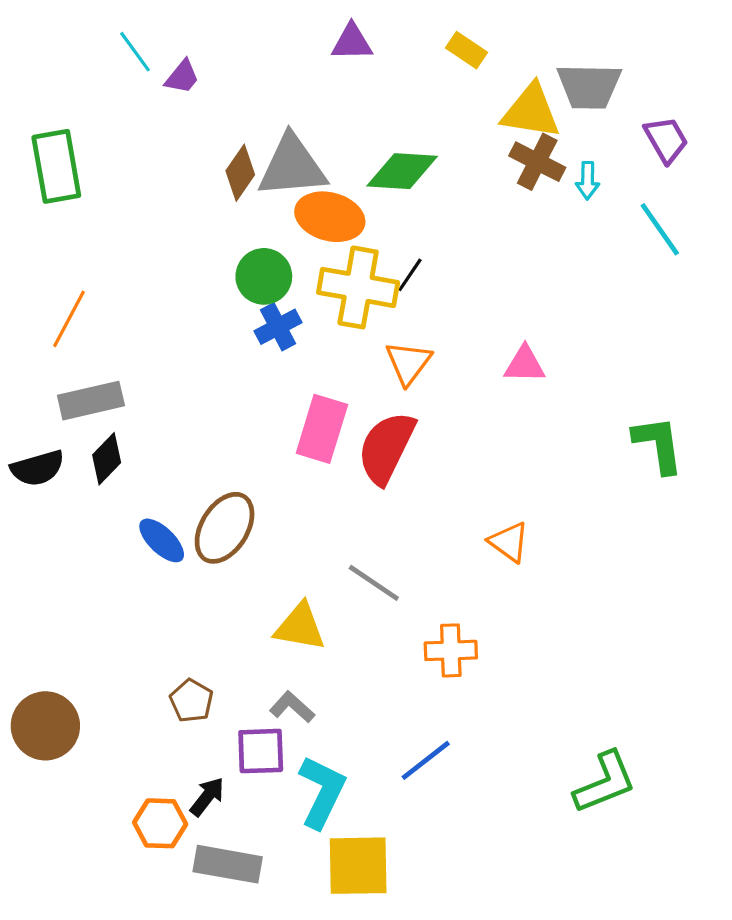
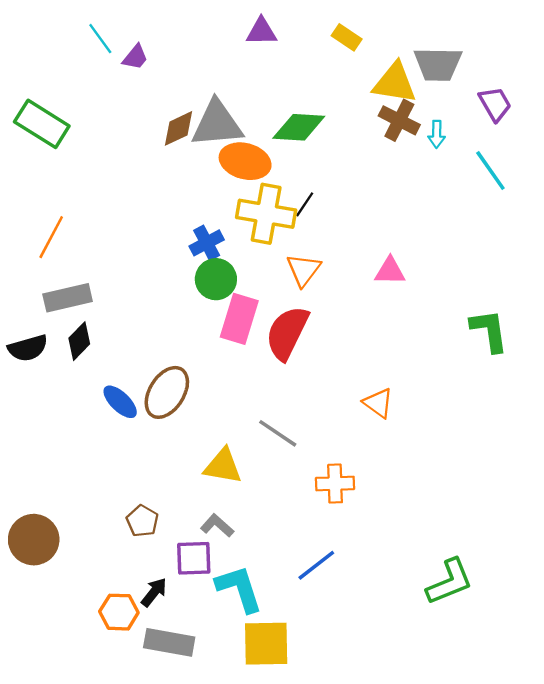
green rectangle: (56, 166) -> (42, 124), turned -48
brown diamond: (240, 173) -> (179, 128), turned 30
green circle: (264, 276) -> (216, 279), moved
cyan L-shape: (322, 792) -> (239, 589), turned -44

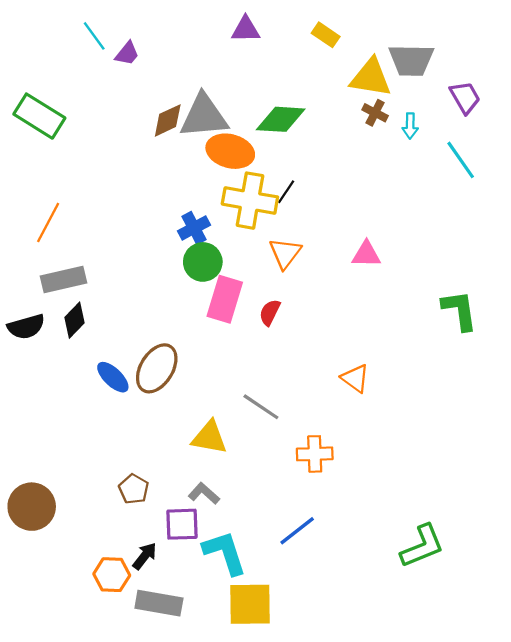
brown cross: (399, 120) -> (375, 113), size x0.7
red semicircle: (287, 333) -> (270, 312), size x0.5

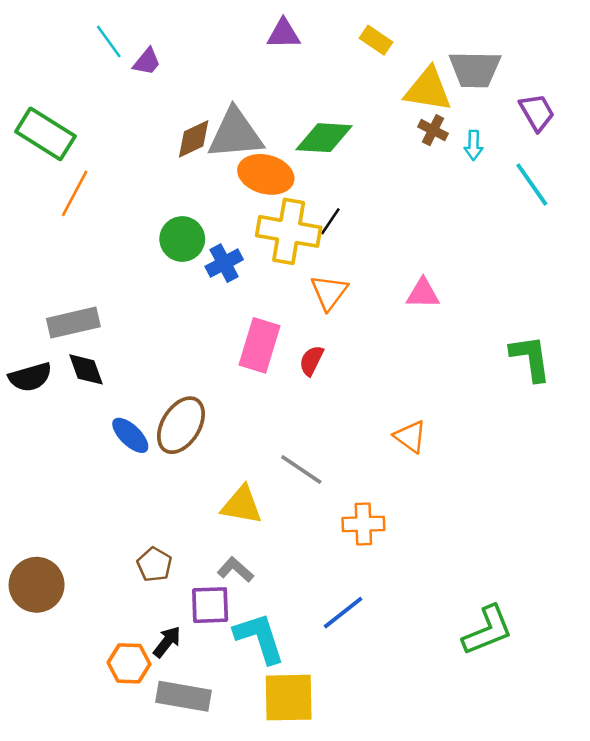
orange line: (48, 222) -> (75, 193), moved
green circle: (203, 262) -> (182, 239), moved
black diamond: (74, 320) -> (86, 369), turned -64

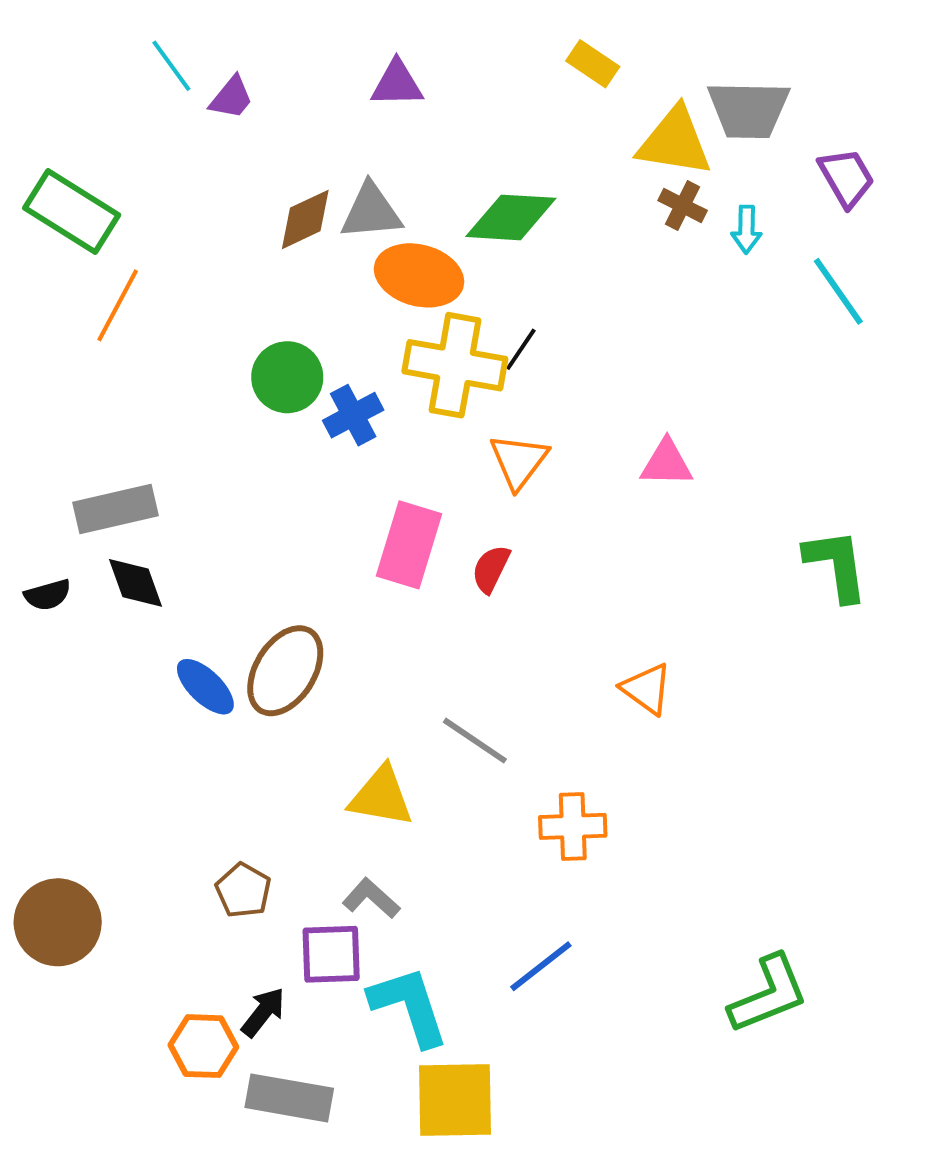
purple triangle: (284, 34) -> (397, 84), moved
gray triangle: (235, 134) -> (371, 211), size x0.7
black semicircle: (30, 377) -> (48, 595), size x0.7

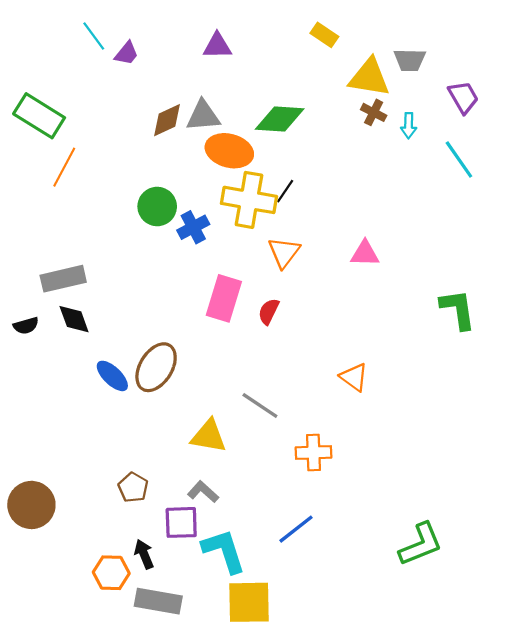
gray trapezoid: (748, 110) -> (410, 60), size x0.7
black arrow: (263, 1012) -> (144, 554), turned -60

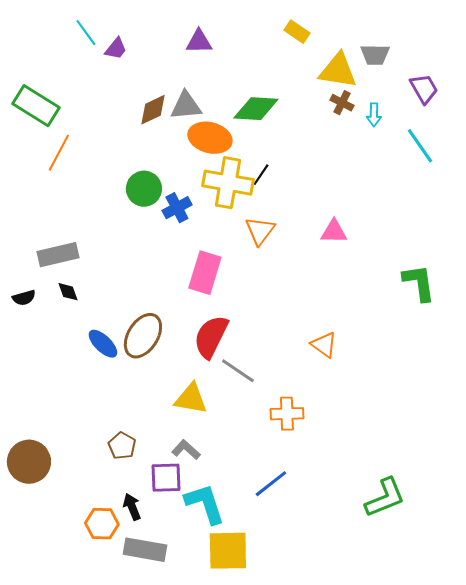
red semicircle: (269, 311) -> (211, 337), moved, size x1.8
black diamond: (74, 319) -> (68, 292), size x0.7

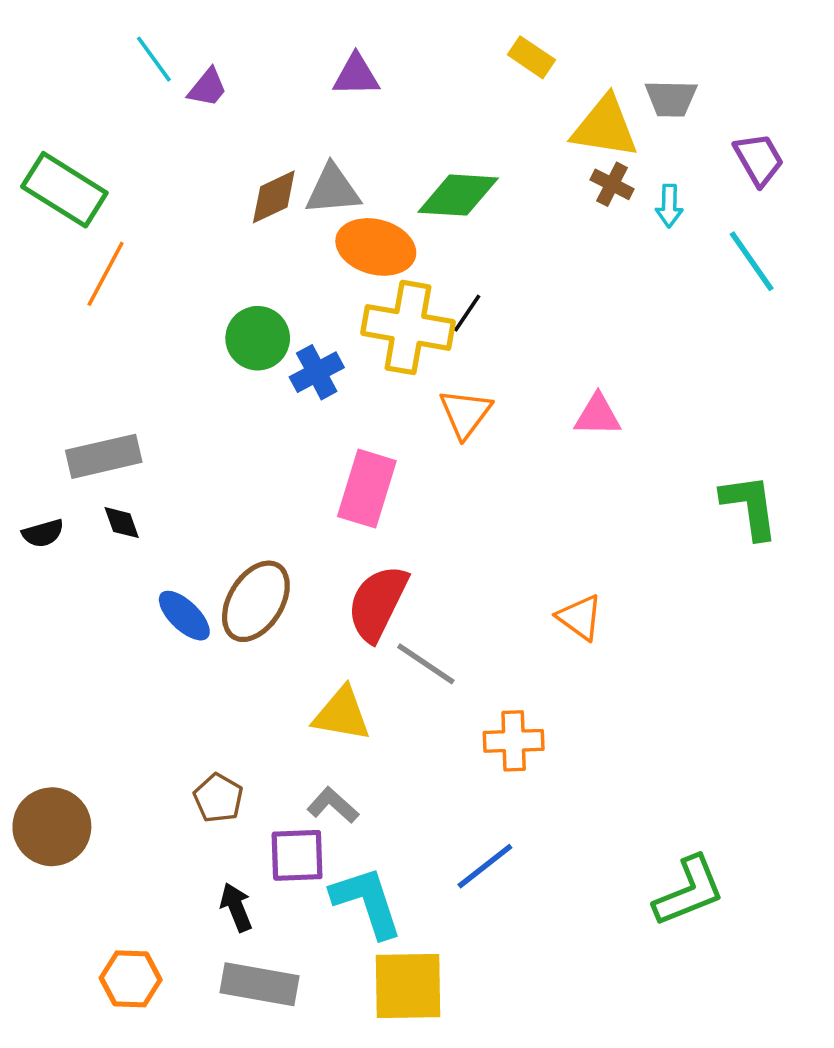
orange hexagon: (102, 524) -> (131, 979), moved

